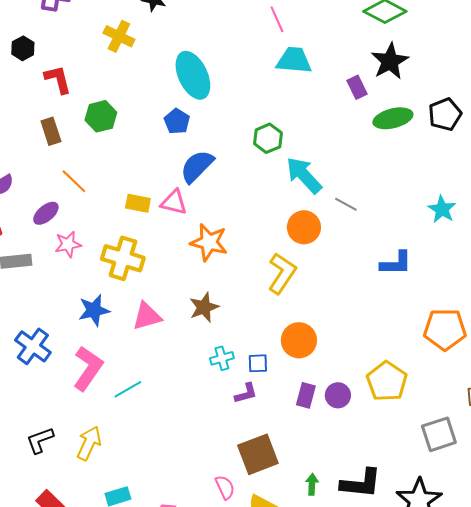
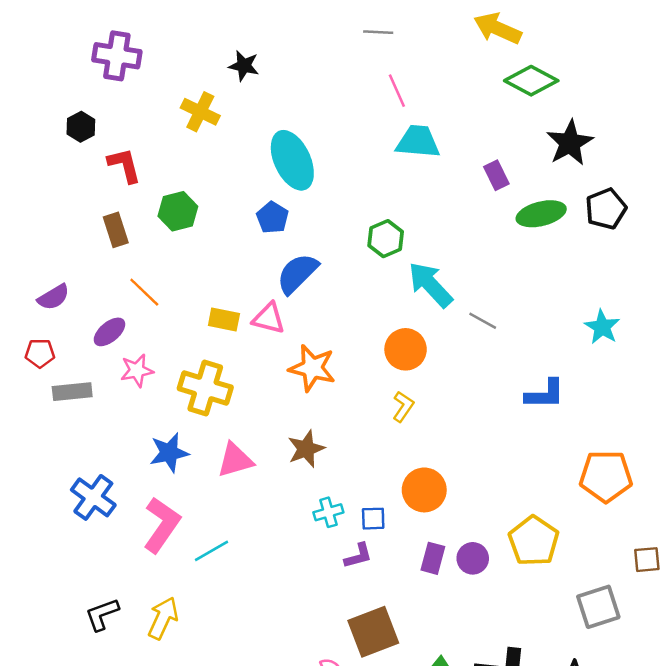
black star: (390, 61) -> (570, 143), moved
orange circle: (304, 227) -> (406, 349), moved
yellow L-shape: (282, 273) -> (403, 407), size x0.6

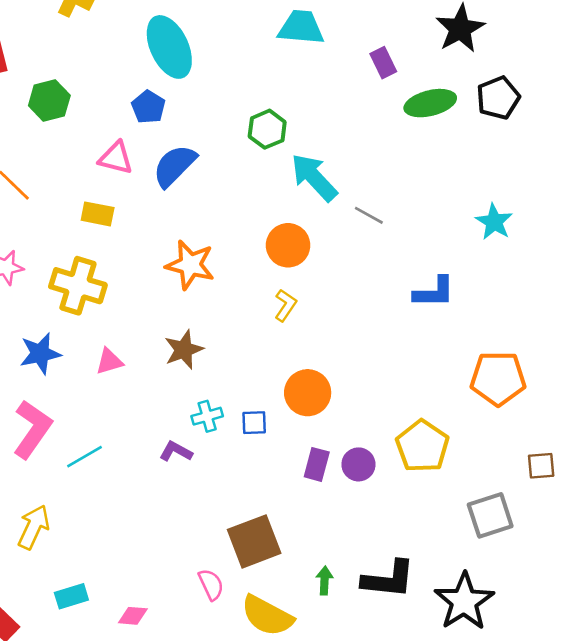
pink triangle: (269, 318) -> (116, 158), moved
pink triangle: (235, 460) -> (109, 361), size x0.7
purple L-shape: (358, 556) -> (176, 451), moved, turned -136

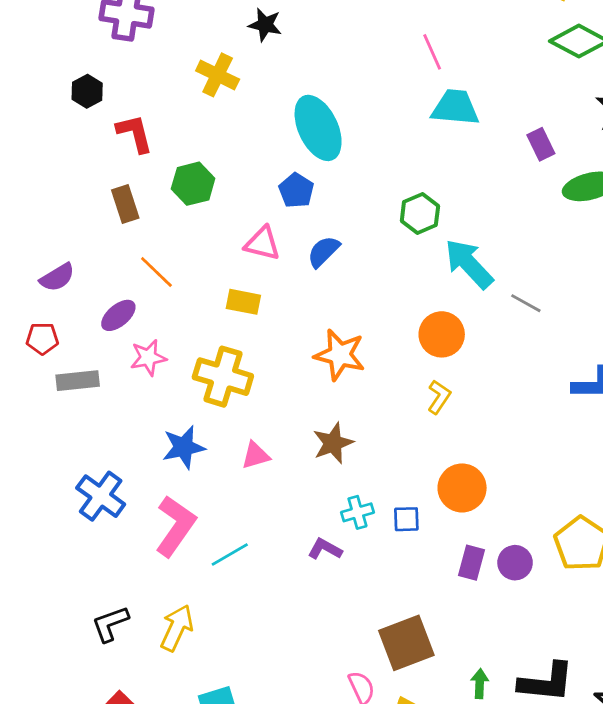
blue semicircle: (175, 166) -> (323, 252), size x0.7

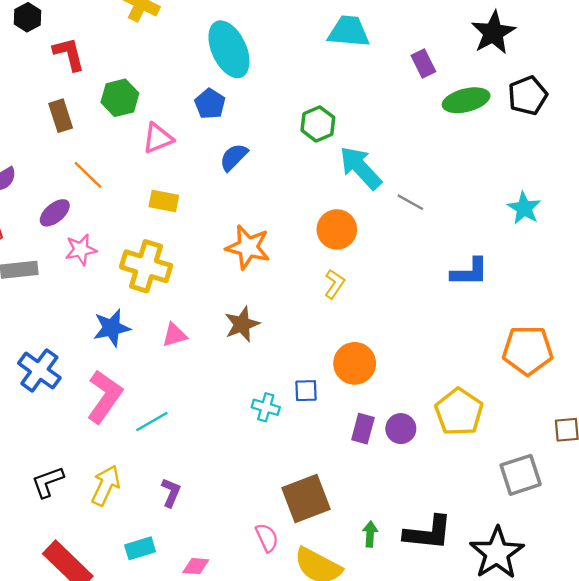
pink triangle: (262, 243) -> (158, 138), moved, turned -36
cyan cross: (357, 512) -> (266, 407), moved, turned 32
purple L-shape: (325, 549) -> (171, 493), moved, turned 84

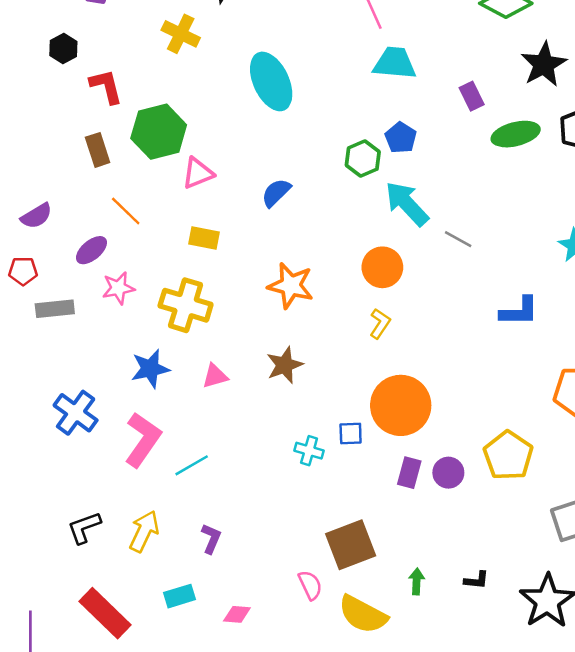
green hexagon: (120, 98) -> (159, 132), size x1.4
blue pentagon: (210, 104) -> (401, 138), moved
orange circle: (355, 363) -> (401, 405), size x1.4
black L-shape: (428, 533) -> (476, 580), size x0.5

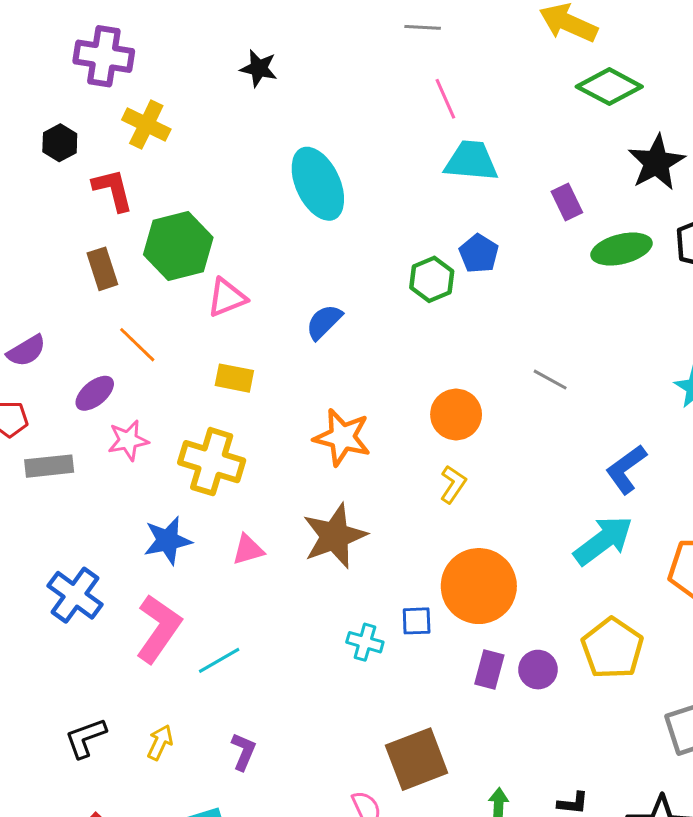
yellow cross: (181, 34) -> (146, 125), moved
cyan arrow: (407, 204) -> (603, 540), moved, turned 96
blue L-shape: (519, 311) -> (626, 469), turned 144
brown star: (285, 365) -> (335, 536), size x1.4
yellow arrow: (144, 531) -> (160, 742), size x0.7

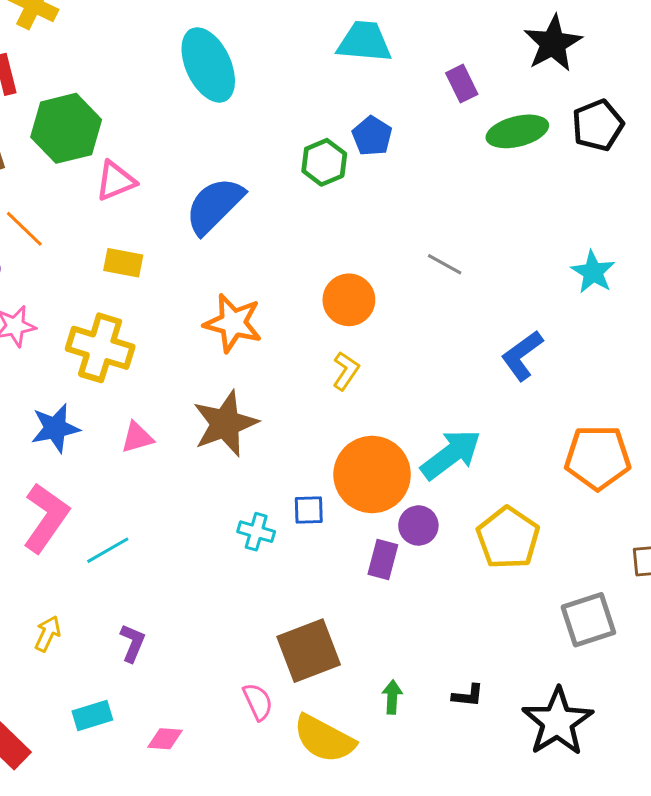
blue semicircle: (324, 322) -> (214, 206), size x1.6
cyan arrow: (603, 540) -> (451, 454), moved
purple circle: (538, 670) -> (418, 525), moved

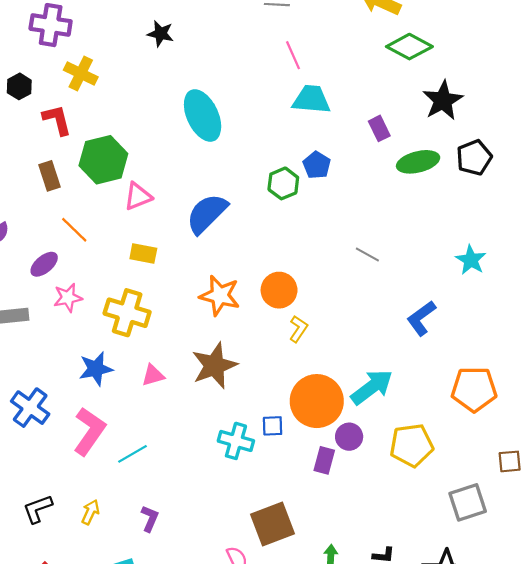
orange circle: (349, 300) -> (279, 290), moved
cyan cross: (256, 532) -> (236, 441), size x1.4
yellow pentagon: (508, 538) -> (412, 445), turned 30

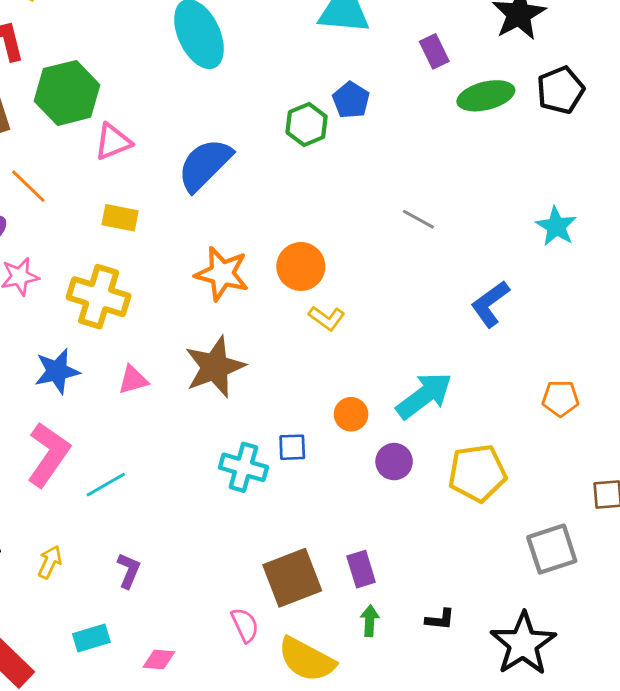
yellow L-shape: (298, 329) -> (327, 318), turned 92
orange pentagon: (474, 389) -> (560, 398), size x0.6
orange circle: (317, 401) -> (351, 414), size x0.5
purple rectangle: (324, 460) -> (361, 569), moved, turned -32

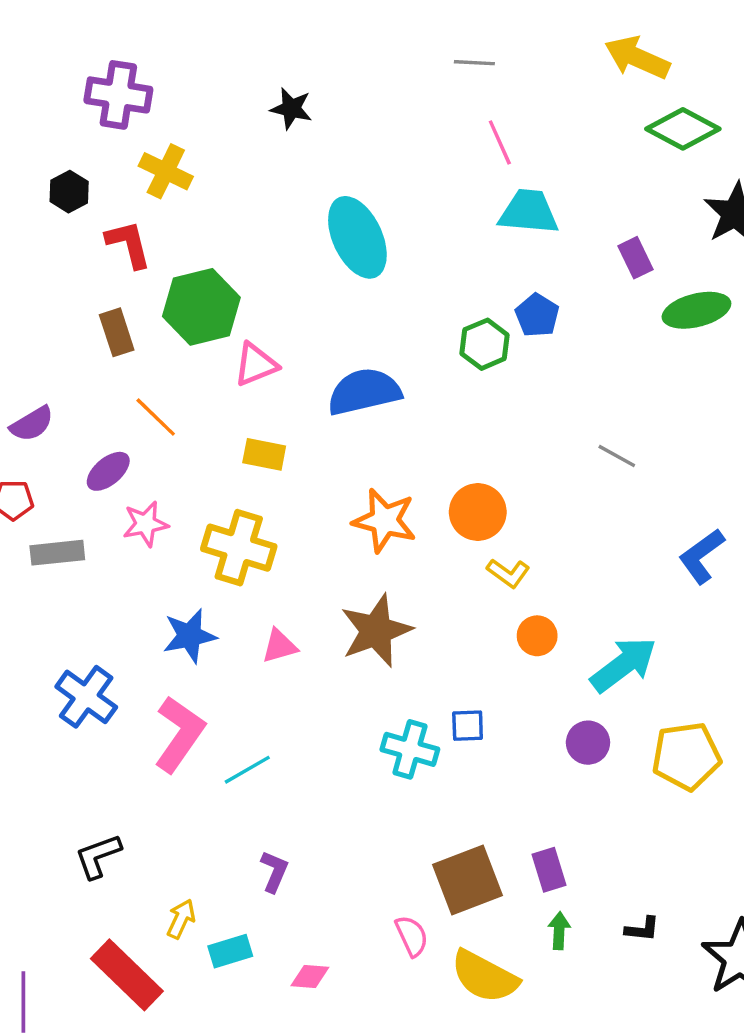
blue semicircle: (205, 165) -> (364, 392), turned 32
orange circle: (351, 414) -> (537, 636), moved
yellow arrow: (50, 562) -> (181, 919), moved

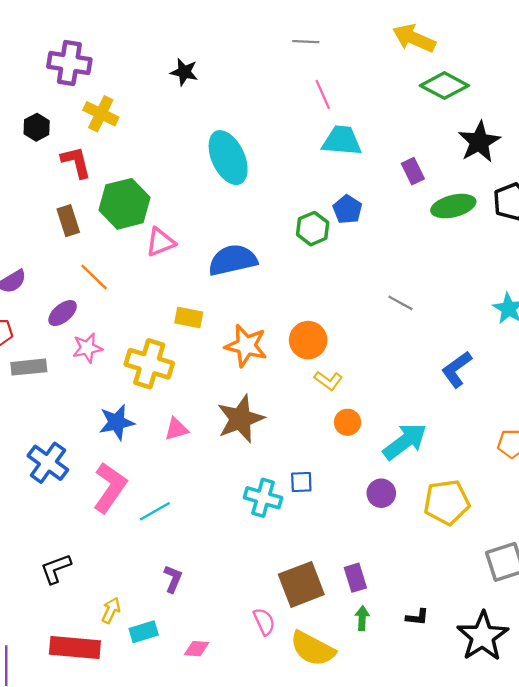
yellow rectangle: (264, 454) -> (189, 318), moved
red rectangle: (127, 975) -> (75, 648), turned -39

